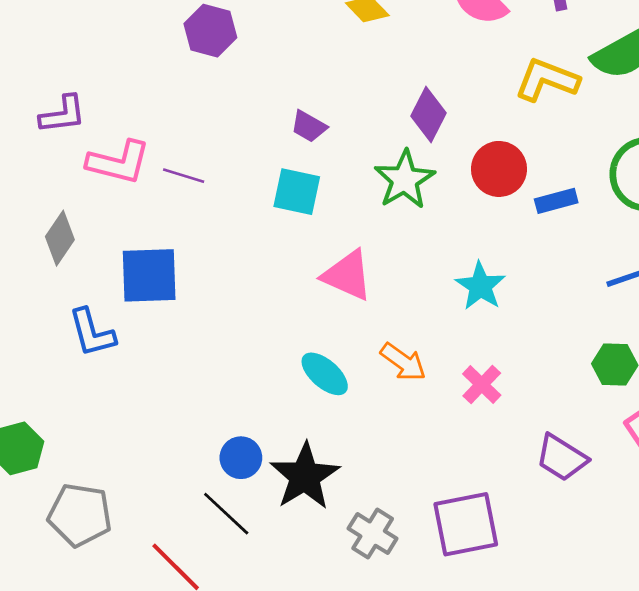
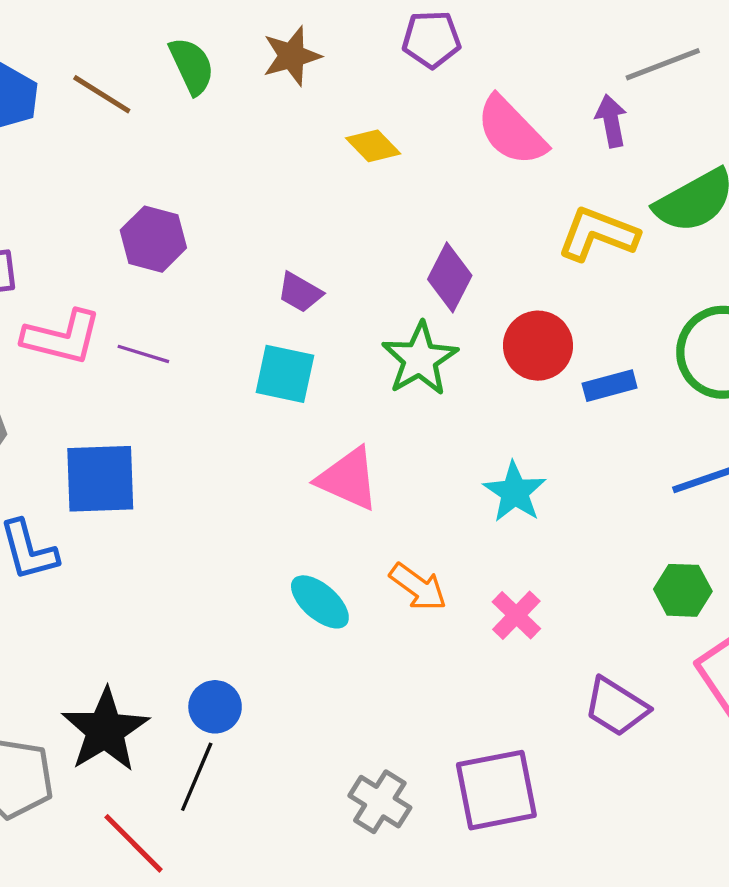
purple hexagon: (210, 31) -> (153, 239), moved
black star: (305, 476) -> (105, 730), moved
black line: (226, 514) -> (197, 777), turned 70

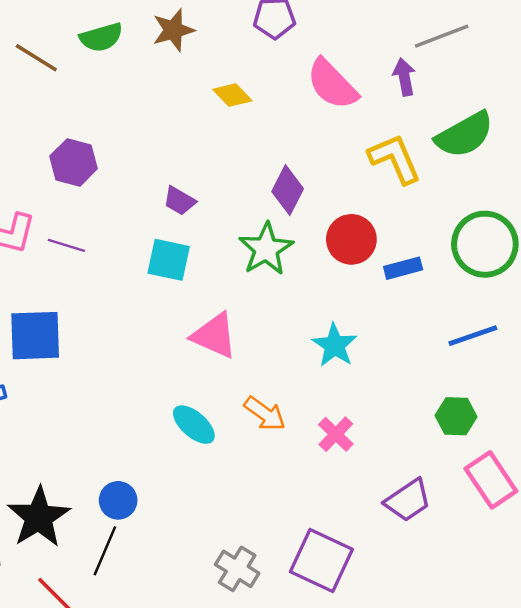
green semicircle: (192, 66) -> (101, 37), turned 99
yellow L-shape: (598, 234) -> (395, 159), turned 46
purple trapezoid: (616, 707) -> (408, 500), turned -66
purple square: (496, 790) -> (321, 560), turned 36

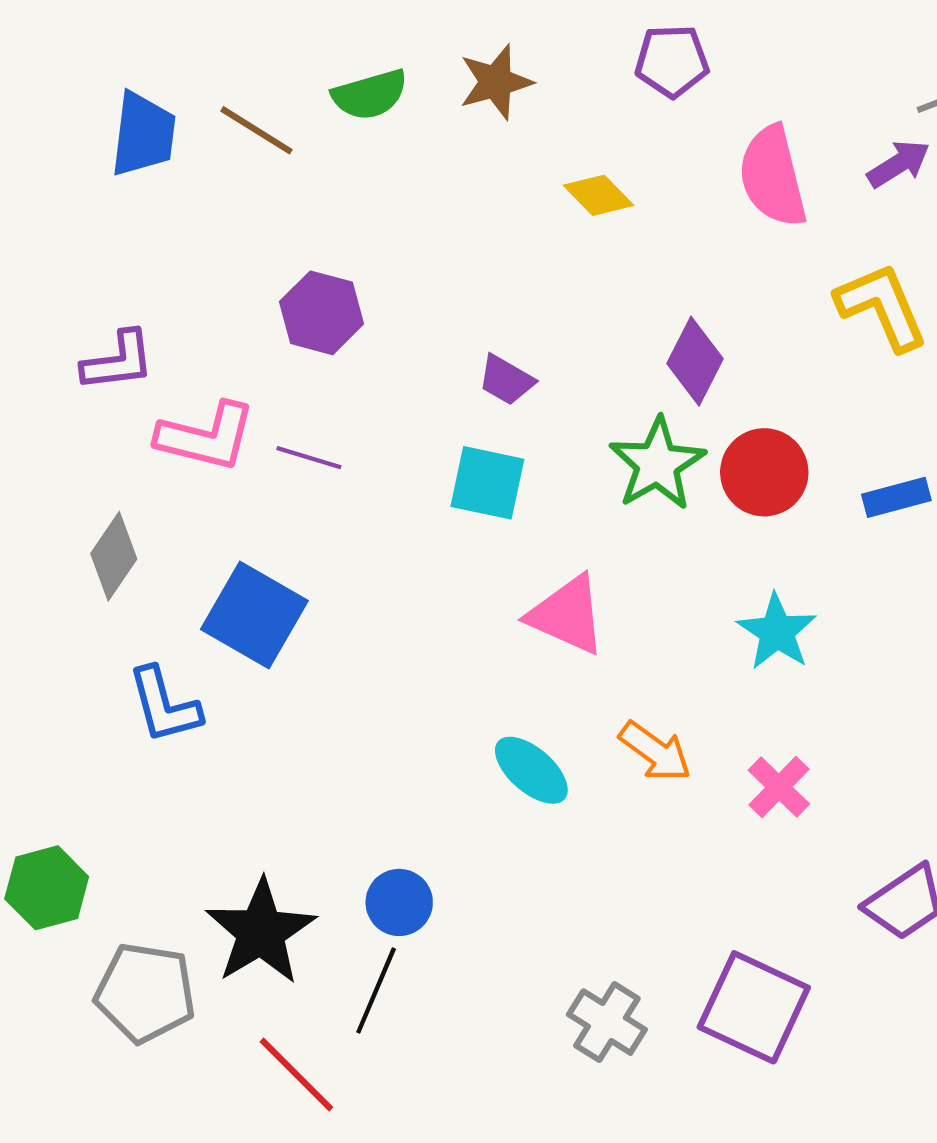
purple arrow: (404, 77) -> (899, 164), turned 69
pink semicircle: (332, 84) -> (773, 176), turned 30
red circle: (351, 239) -> (764, 472), moved
blue square: (35, 336) -> (254, 615), turned 32

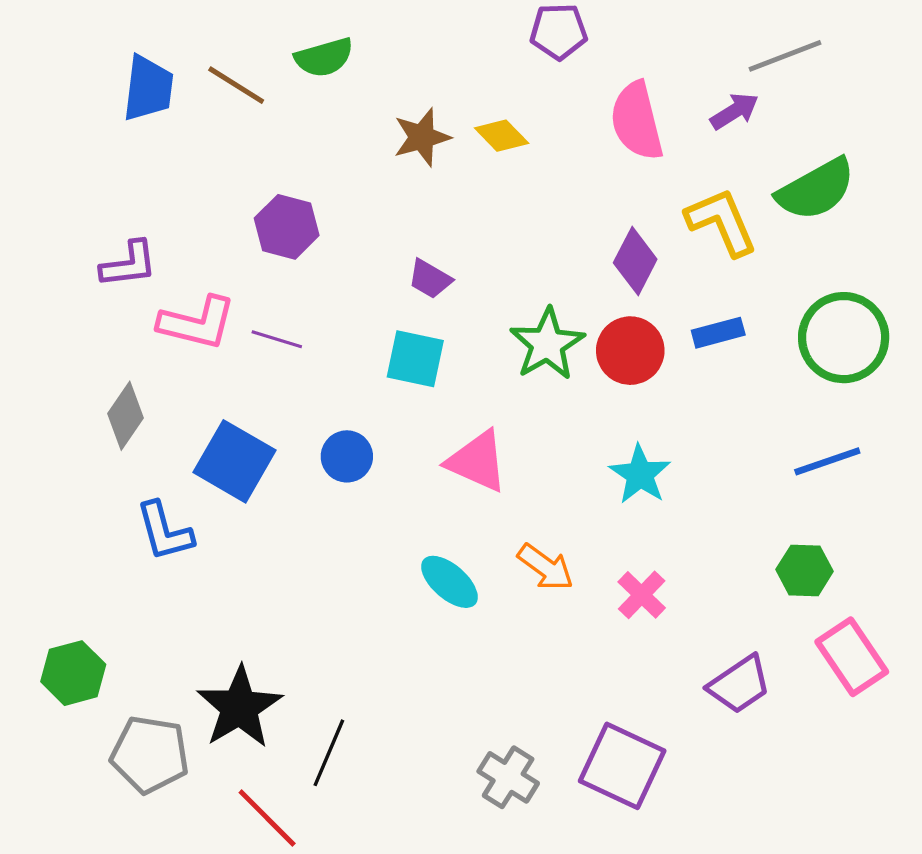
brown star: (496, 82) -> (422, 137), moved
purple diamond: (695, 361) -> (635, 261), moved
blue rectangle: (896, 497) -> (718, 333), moved
blue circle: (399, 902) -> (347, 456), moved

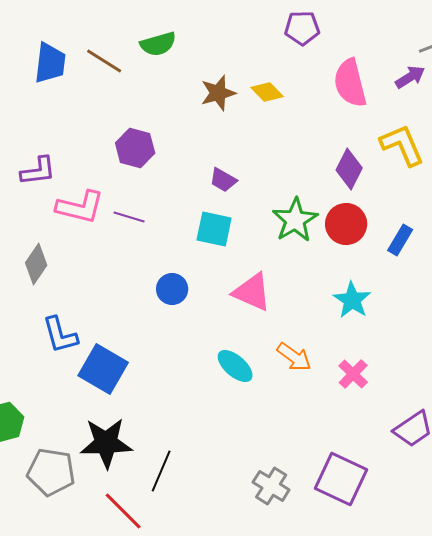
blue rectangle: (718, 333) -> (400, 240), moved, turned -44
blue square: (235, 461) -> (103, 369), moved
black star: (239, 707) -> (106, 443), turned 30

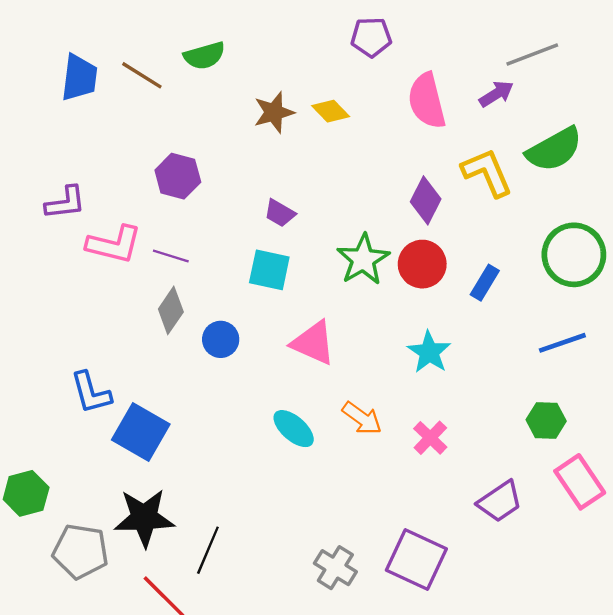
gray diamond: (36, 264) -> (171, 310), moved

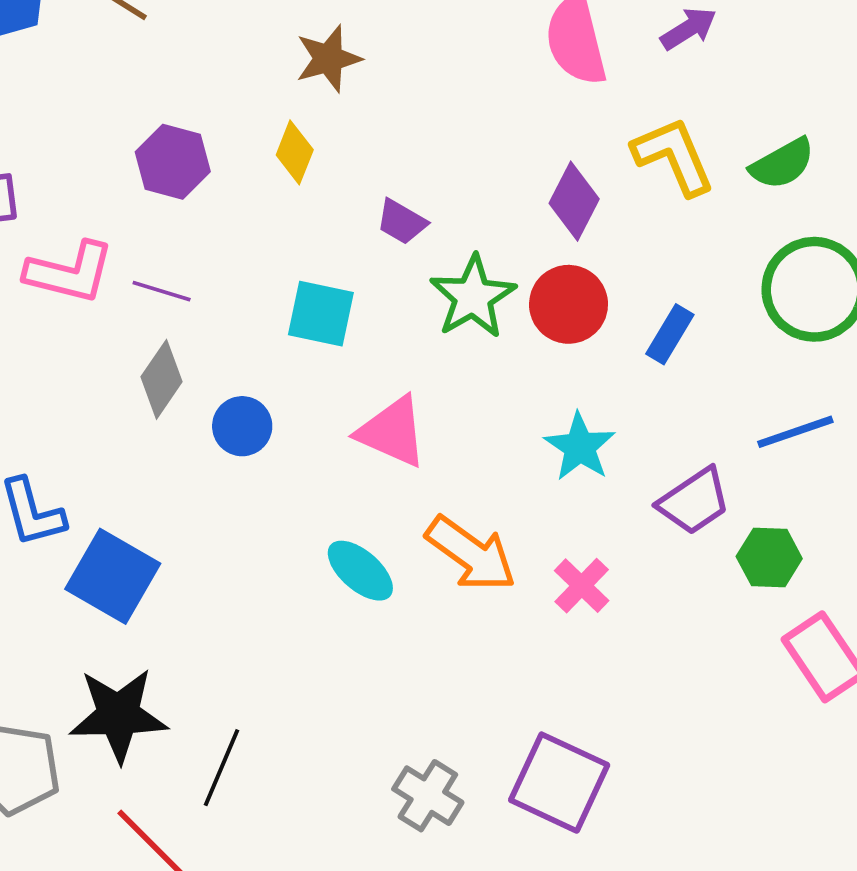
yellow diamond: (331, 111) -> (295, 152), moved, turned 66
green semicircle: (554, 149) -> (782, 164), moved, size x0.7
purple trapezoid: (280, 213) -> (402, 222), moved
orange arrow: (362, 418) -> (471, 554), size x1.4
purple trapezoid: (500, 502) -> (694, 501), moved

